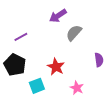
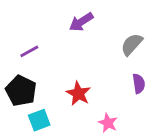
gray semicircle: (74, 33) -> (132, 44), moved
cyan square: (37, 86) -> (39, 120), moved

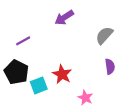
cyan square: (39, 120) -> (39, 85), moved

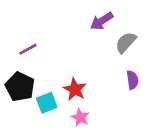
purple arrow: (64, 18) -> (102, 21), moved
pink star: (85, 98) -> (80, 117), moved

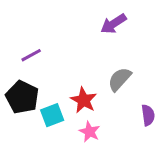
gray semicircle: (126, 42) -> (120, 79), moved
purple semicircle: (132, 80) -> (148, 115), moved

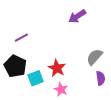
gray semicircle: (120, 79) -> (95, 57), moved

